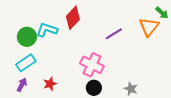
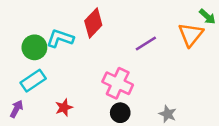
purple arrow: (22, 85) -> (16, 109), moved

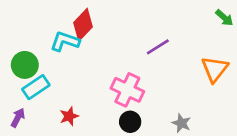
red diamond: (93, 23) -> (83, 25), moved
orange triangle: (191, 35) -> (215, 69), moved
green circle: (34, 47) -> (25, 65), moved

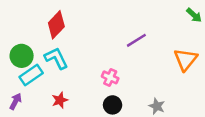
red diamond: (83, 25) -> (56, 25), moved
cyan L-shape: (65, 41) -> (56, 58), moved, turned 45
pink cross: (127, 90) -> (110, 77), size x0.6

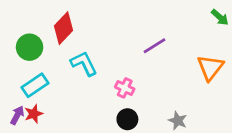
green circle: (22, 56) -> (30, 47), moved
cyan L-shape: (56, 58) -> (84, 63), moved
red star: (60, 100) -> (34, 114), moved

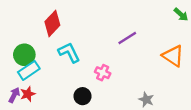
green circle: (30, 47) -> (24, 55), moved
orange triangle: (210, 68) -> (173, 56), turned -35
black circle: (127, 119) -> (83, 96), moved

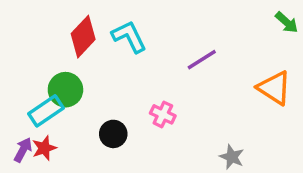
cyan L-shape: (69, 53) -> (129, 37), moved
green circle: (24, 55) -> (65, 90), moved
black circle: (83, 96) -> (113, 134), moved

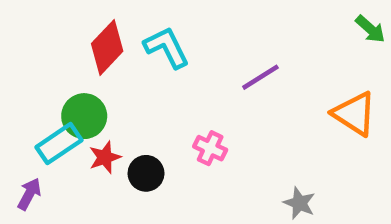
red star: (44, 148) -> (105, 157), moved

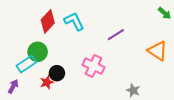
pink cross: (210, 148) -> (93, 66), size x1.5
red star: (105, 157) -> (47, 82), moved
black circle: (146, 173) -> (57, 73), moved

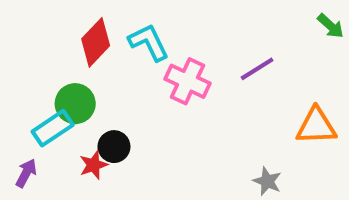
purple line: (116, 35) -> (257, 69), moved
orange triangle: (157, 51) -> (316, 126), moved, turned -35
pink cross: (93, 66) -> (188, 81), moved

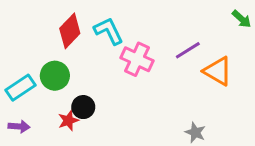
orange triangle: (316, 126) -> (218, 71), moved, turned 32
cyan rectangle: (53, 128) -> (21, 88), moved
purple arrow: (26, 173) -> (19, 126), turned 66

